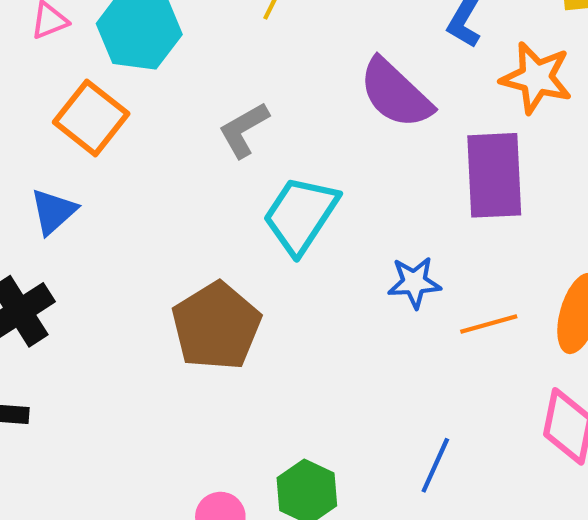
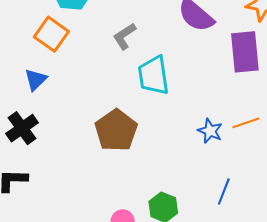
cyan trapezoid: (301, 215) -> (154, 75), turned -39
blue star: (414, 282) -> (210, 131), moved, turned 30

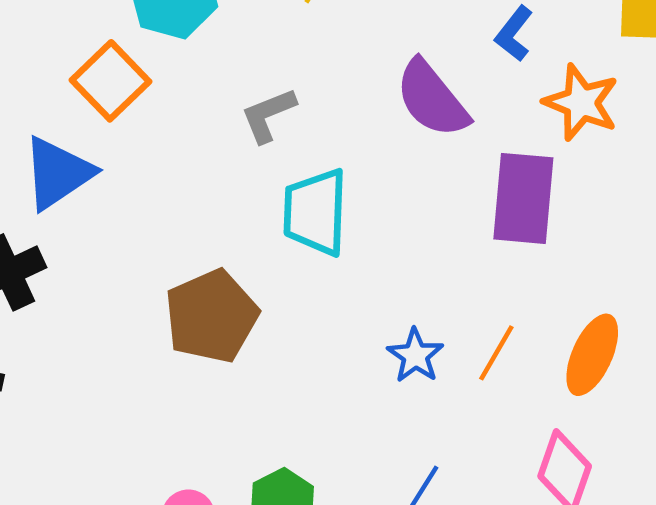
blue triangle: (36, 80) -> (58, 173), size x1.5
orange line: (246, 123) -> (496, 353), turned -52

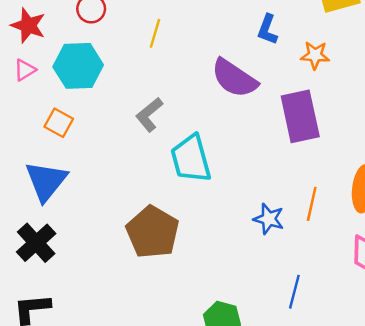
orange square: (111, 81) -> (59, 123), size x0.7
orange star: (581, 103) -> (315, 55), size x0.7

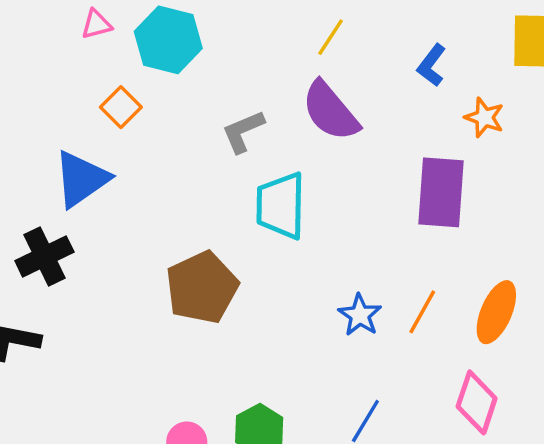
yellow line: (155, 33) -> (331, 37), moved
purple semicircle: (234, 78) -> (330, 111), moved

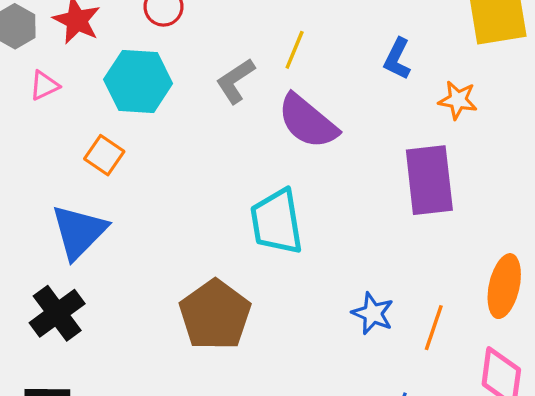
pink triangle: (96, 24) -> (44, 85), moved
gray L-shape: (243, 131) -> (235, 81), moved
orange line: (422, 312) -> (434, 328), moved

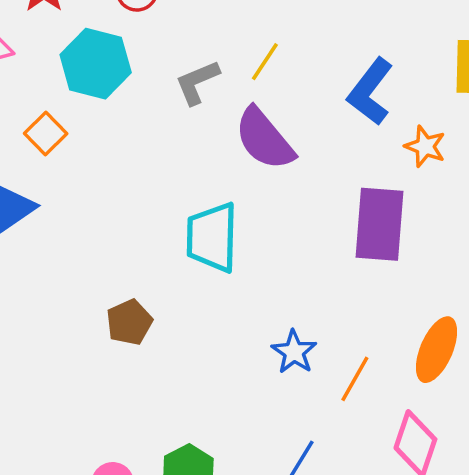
blue L-shape: (397, 59) -> (370, 92), size x1.5
brown pentagon: (215, 315) -> (129, 322), size x0.6

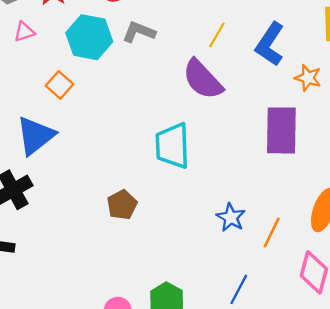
yellow line: (265, 62) -> (217, 35), moved
gray L-shape: (197, 82) -> (139, 32), moved, turned 48

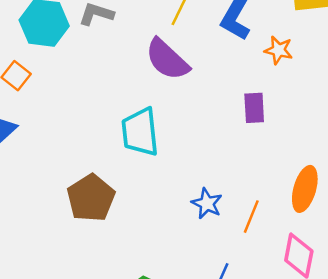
purple rectangle: (281, 130) -> (254, 108), size x0.6
brown pentagon: (122, 205) -> (91, 198), size x1.5

